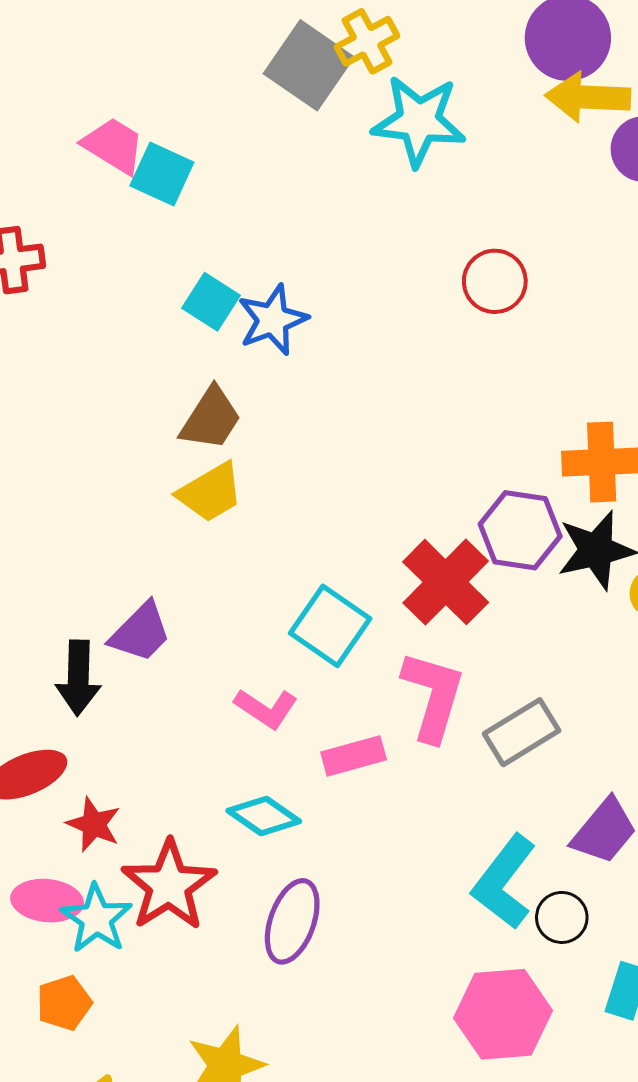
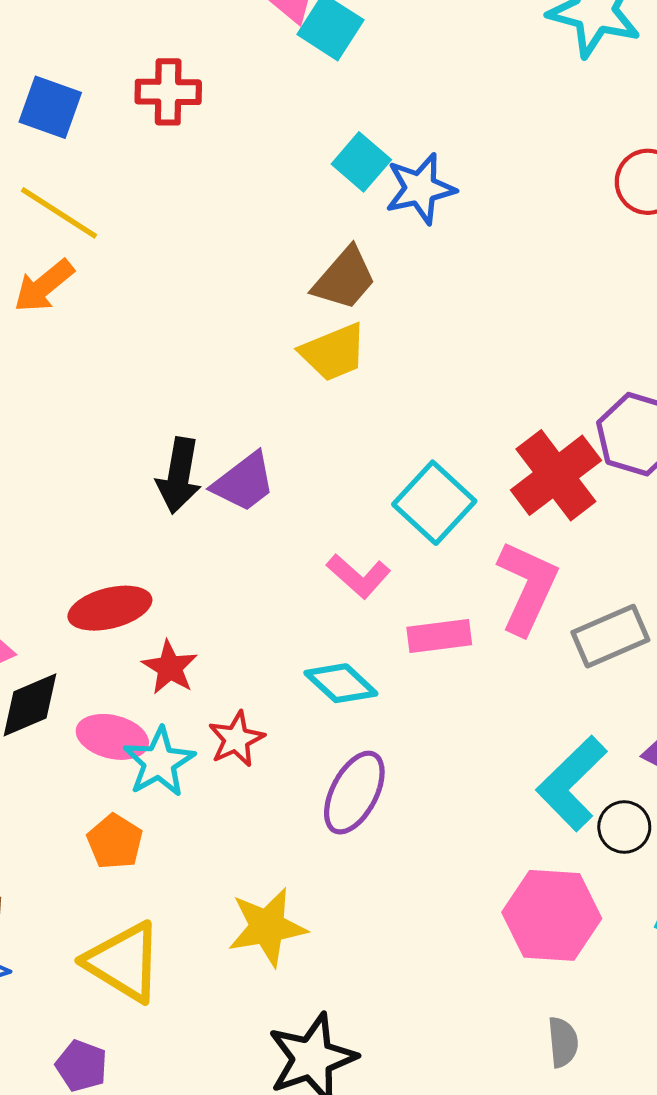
black arrow: (78, 678) -> (179, 475), moved
red star: (169, 885) -> (236, 739), size x0.6
orange pentagon: (64, 1003) -> (115, 842), turned -30

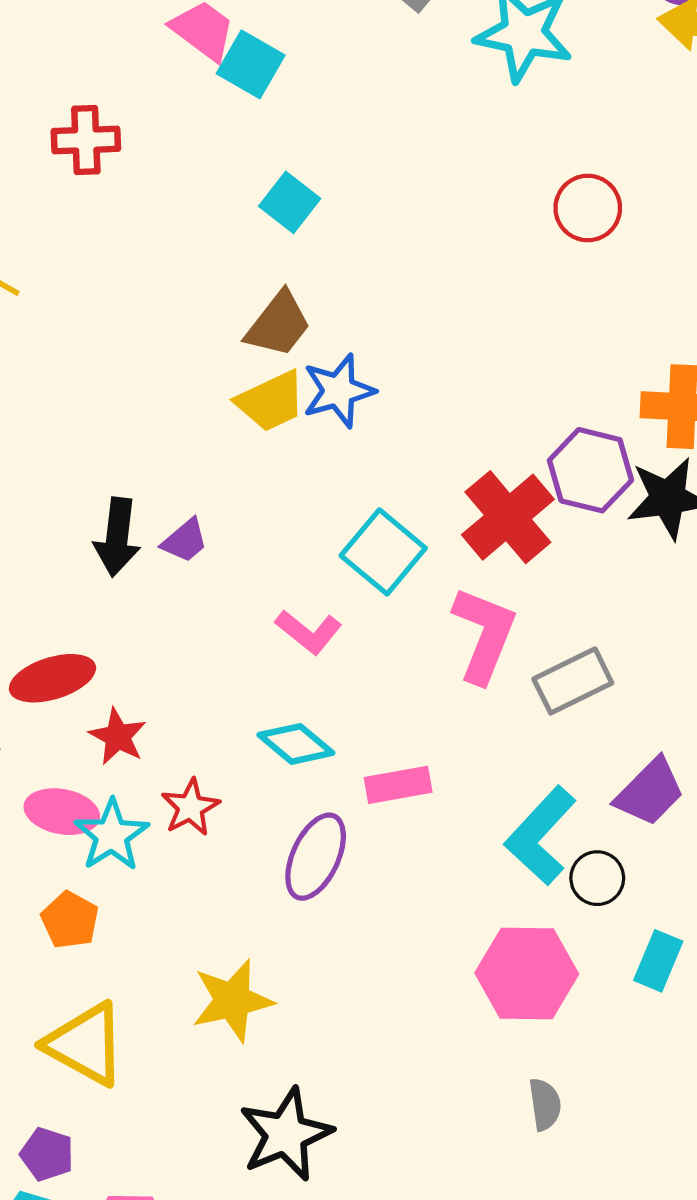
blue star: (420, 189) -> (339, 391), moved
purple trapezoid: (244, 482) -> (185, 541), size x0.7
pink rectangle: (439, 636) -> (398, 785), moved

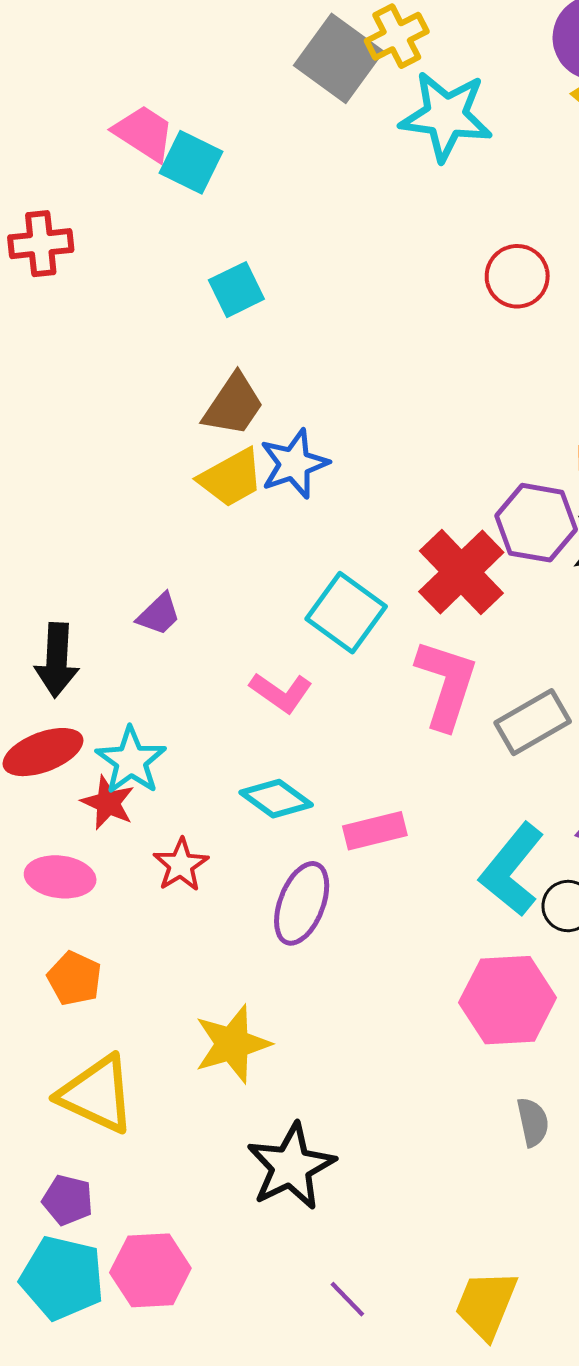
cyan square: (290, 202) -> (236, 290), turned 30
black arrow: (117, 537) -> (57, 660), moved
cyan star: (112, 835) -> (131, 761), moved

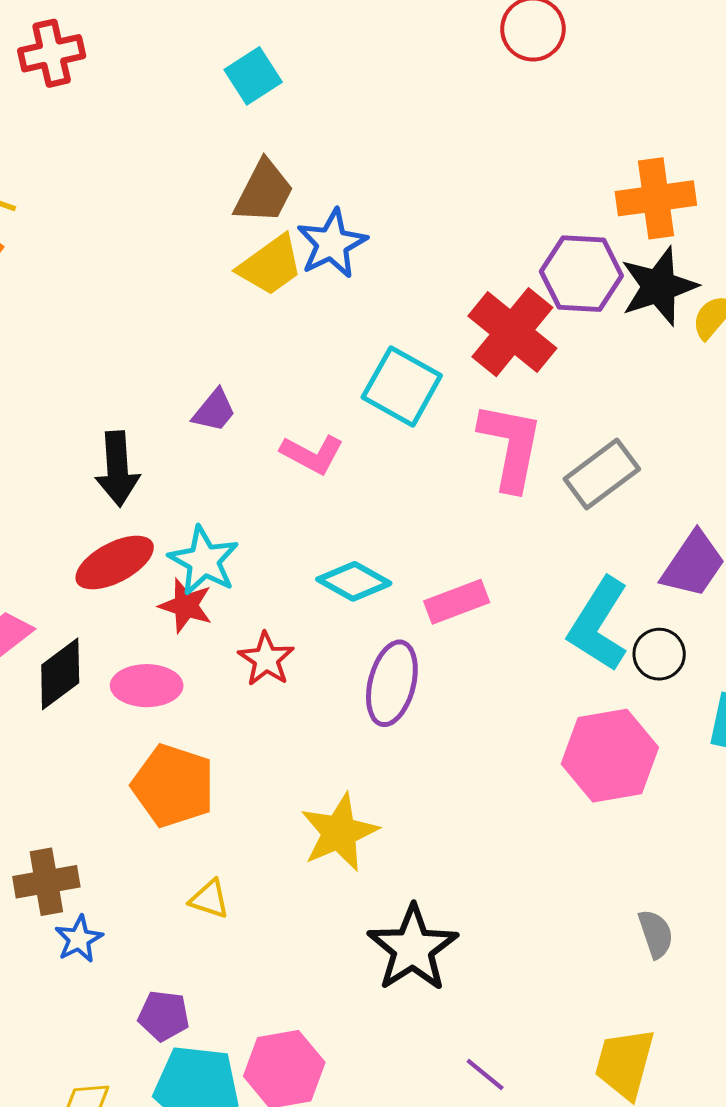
pink L-shape: (281, 692) -> (312, 454), moved
orange pentagon: (75, 978) -> (173, 786), size x1.5
yellow triangle: (97, 1094) -> (209, 899), size x0.5
gray semicircle: (533, 1122) -> (656, 934), moved
purple pentagon: (68, 1200) -> (164, 1016), moved

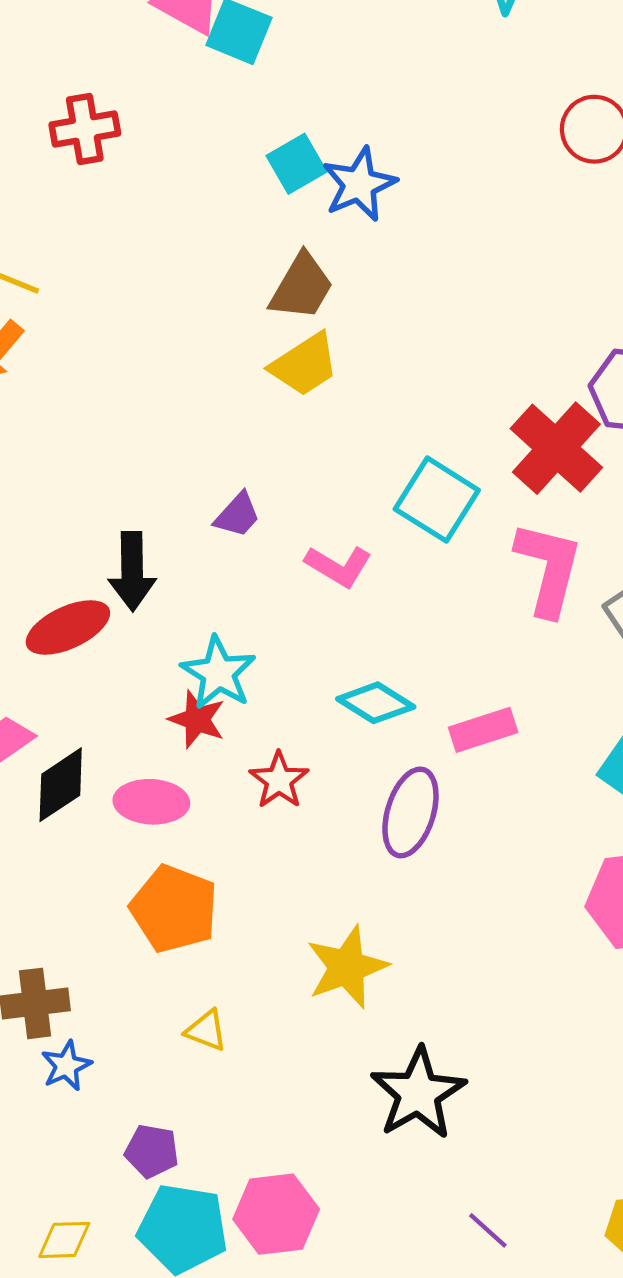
blue star: (332, 244) -> (359, 184), moved
red ellipse: (115, 563) -> (68, 627), moved

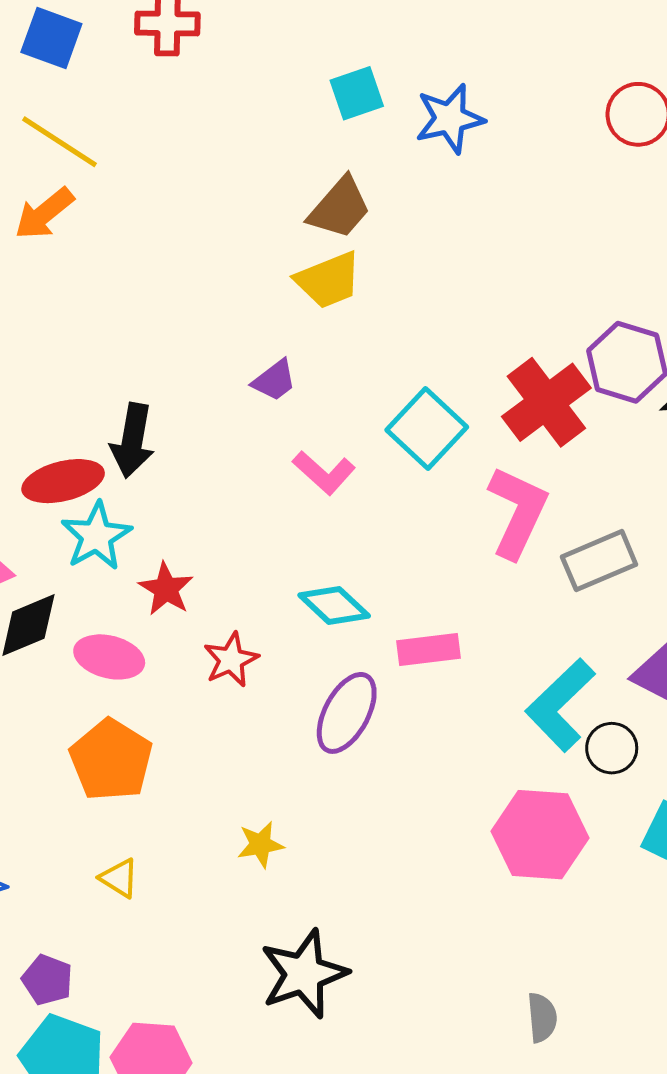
blue star: (359, 184) -> (450, 119), moved
purple trapezoid: (237, 515) -> (274, 380), moved
cyan star: (218, 673) -> (96, 536), moved
yellow star: (347, 967) -> (260, 845), size x0.6

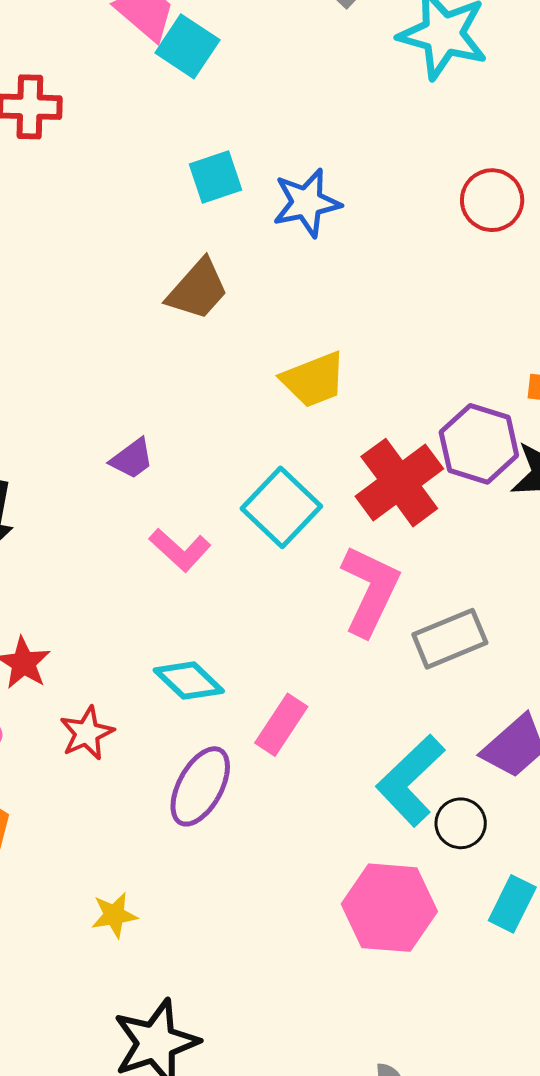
yellow trapezoid: (328, 280) -> (314, 380), moved
pink rectangle: (428, 649) -> (281, 725), turned -50

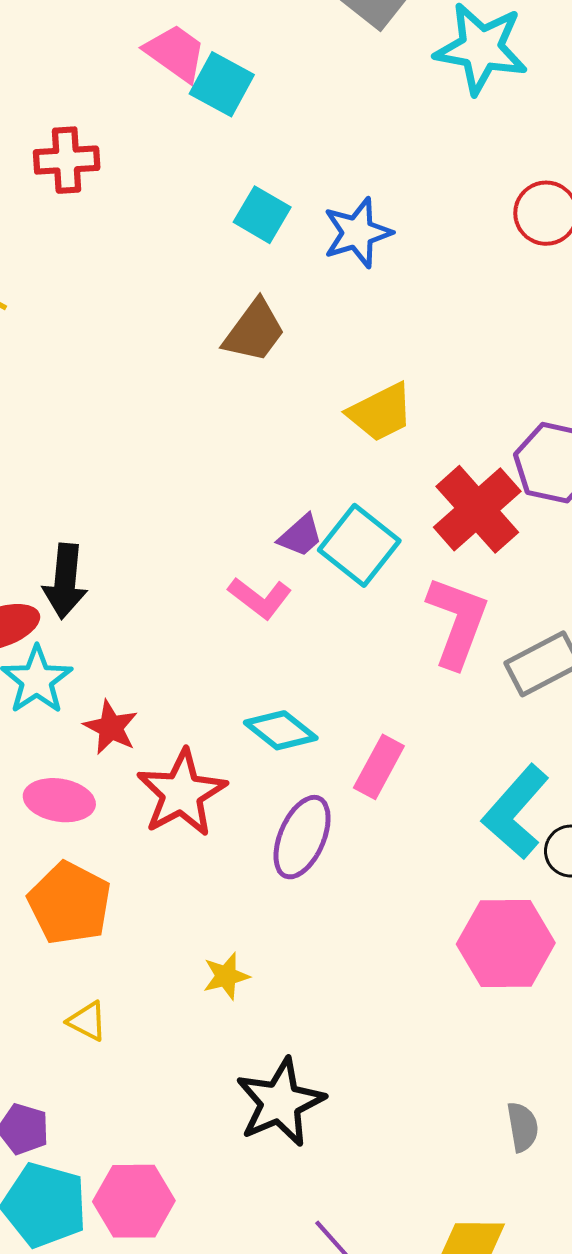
cyan square: (215, 177) -> (262, 215), turned -36
purple trapezoid: (132, 459) -> (300, 536), moved
red star: (87, 733) -> (182, 793), size x1.6

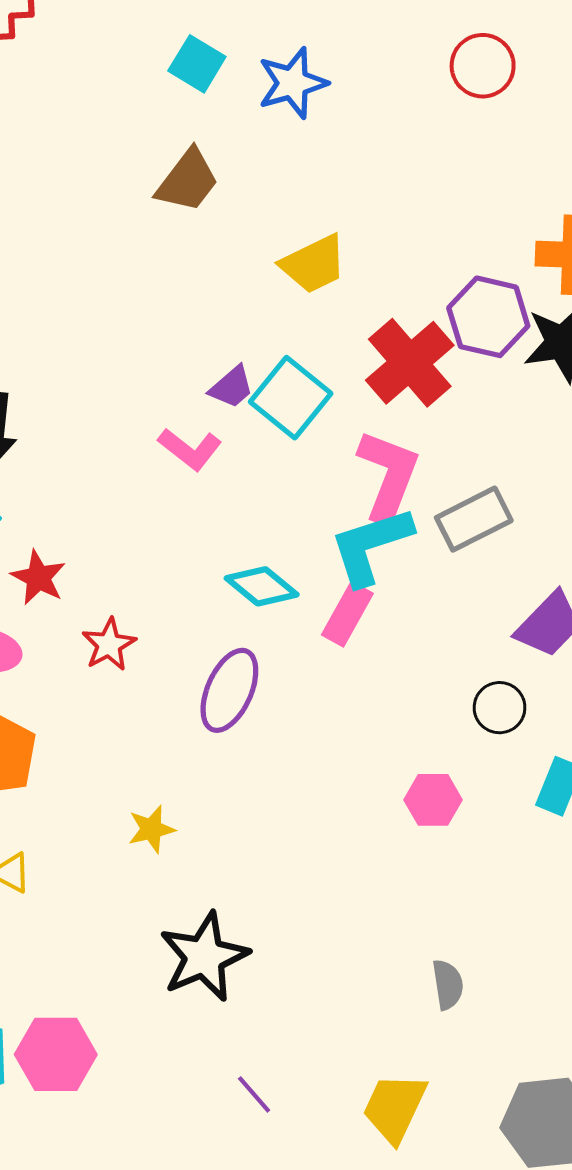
cyan diamond: (281, 730) -> (262, 586), moved
pink rectangle: (379, 767) -> (347, 614), moved
red star: (182, 793) -> (109, 645), size x0.6
cyan L-shape: (516, 812) -> (371, 546), moved, turned 30
pink hexagon: (506, 943) -> (433, 800), size x0.6

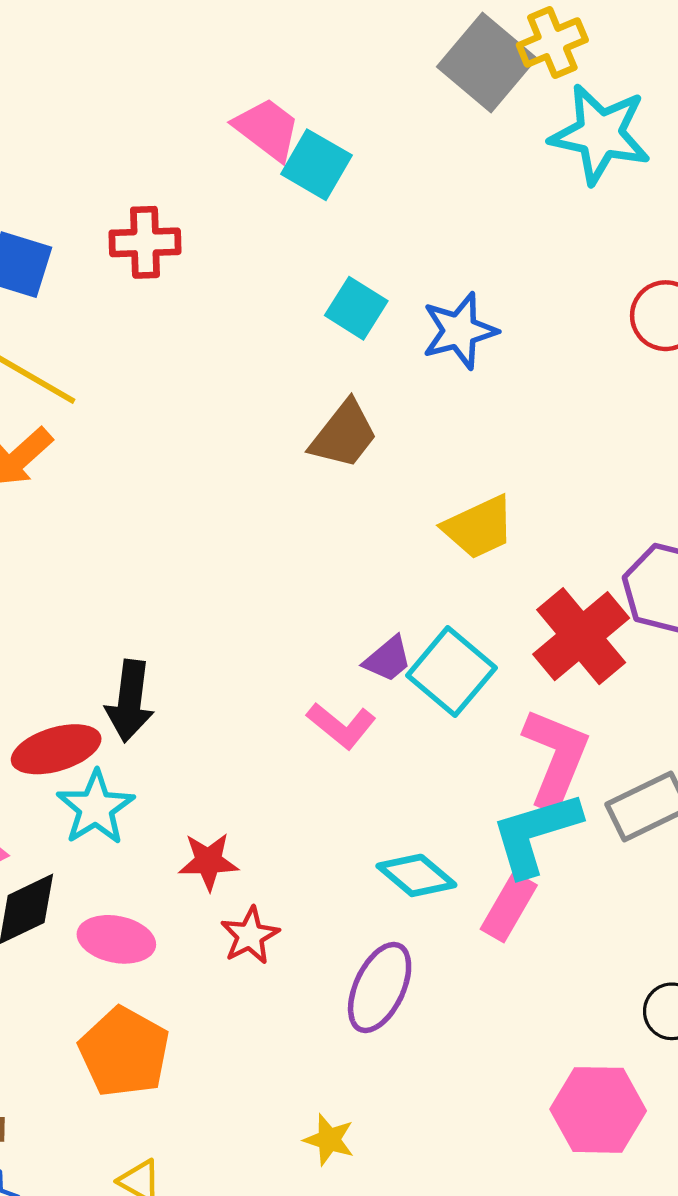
red star: (38, 578) -> (208, 861), moved, turned -30
pink hexagon: (433, 800) -> (598, 1110), size x1.5
yellow star: (151, 829) -> (329, 1140), moved, turned 30

